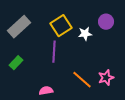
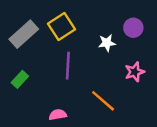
yellow square: (61, 26) -> (61, 26), moved
pink star: (106, 78) -> (135, 72), moved

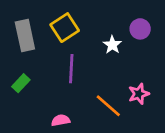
gray rectangle: (24, 34) -> (25, 36), turned -60
white star: (107, 43) -> (112, 45), turned -30
pink star: (135, 72) -> (139, 94), moved

